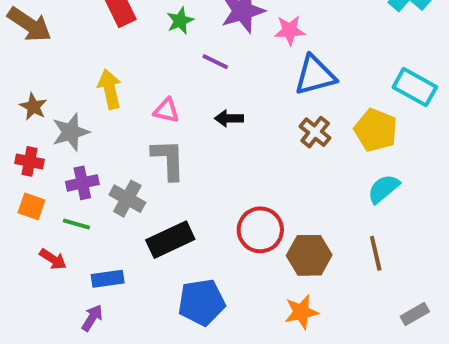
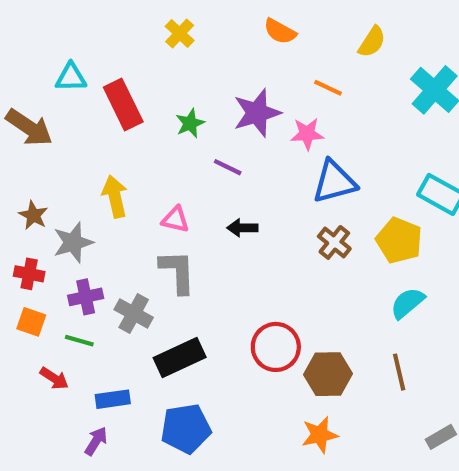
blue pentagon: (202, 302) -> (186, 428), moved

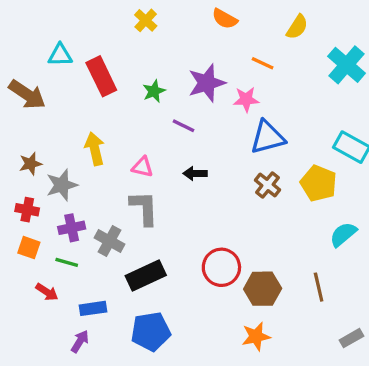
brown star: (33, 215) -> (30, 164), turned 30
cyan semicircle: (407, 303) -> (343, 234), moved

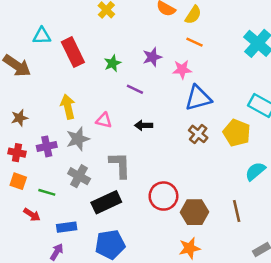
yellow semicircle: (297, 27) -> (193, 15), moved
purple star: (207, 83) -> (152, 57), size x0.7
gray star: (62, 185) -> (78, 139), moved
gray L-shape: (144, 208) -> (120, 165), moved
purple cross: (72, 228) -> (47, 146), moved

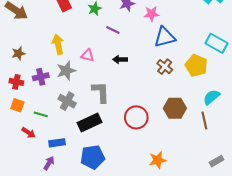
brown line: (237, 211) -> (204, 120), moved
brown hexagon: (194, 212) -> (175, 108), moved

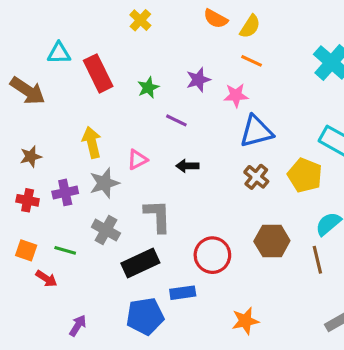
pink triangle: (87, 55) -> (137, 160), turned -40
orange square: (17, 105) -> (26, 250), moved
blue rectangle: (57, 143) -> (183, 293), moved

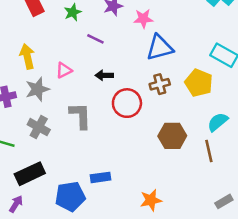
brown cross: (256, 177) -> (160, 84), turned 36
red circle: (212, 255) -> (127, 103), moved
black rectangle: (140, 263) -> (30, 174), moved

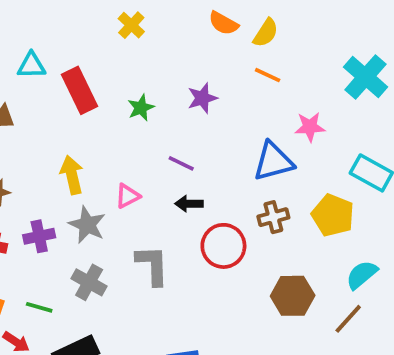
pink star: (143, 19) -> (310, 127), moved
purple line: (95, 39) -> (181, 163), moved
gray star: (37, 89) -> (87, 225), turned -30
brown line: (209, 151) -> (348, 319), turned 55

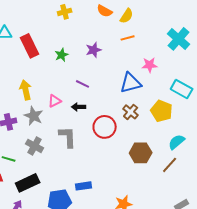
yellow cross: (131, 25) -> (65, 12), moved, turned 32
orange line: (268, 75) -> (128, 38), turned -40
black arrow: (189, 204) -> (79, 107), moved
brown cross: (273, 217) -> (131, 112), turned -35

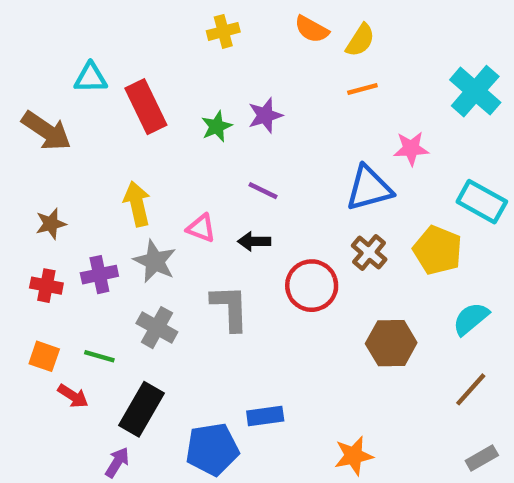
purple star: (94, 50) -> (265, 115), moved
pink triangle: (55, 101) -> (201, 228), turned 48
brown line: (170, 165) -> (471, 389), moved
black rectangle: (28, 183) -> (141, 409), turned -35

